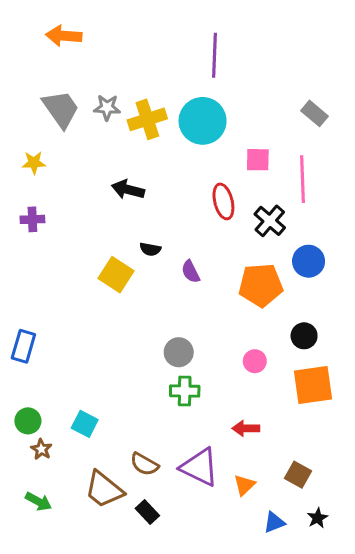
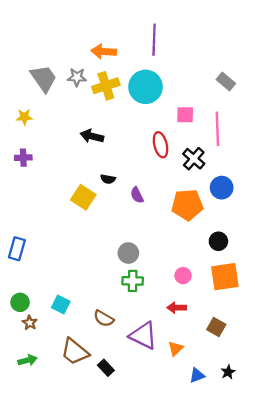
orange arrow: (64, 36) -> (104, 51), moved
pink circle: (255, 361) -> (183, 276), moved
brown semicircle: (144, 464) -> (104, 318), moved
brown square: (298, 475) -> (216, 327), moved
green arrow: (38, 501) -> (28, 360), turned -42

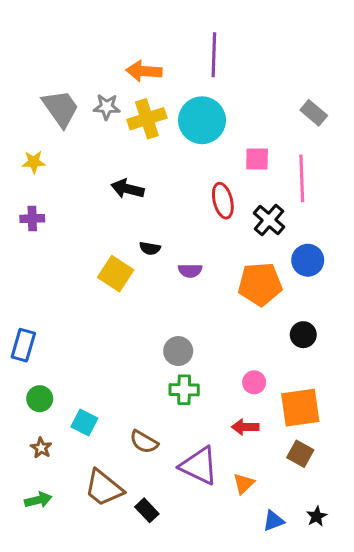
purple semicircle: (137, 195) -> (190, 271), turned -63
orange square: (225, 277) -> (300, 408), moved
green circle: (20, 302) -> (40, 399), moved

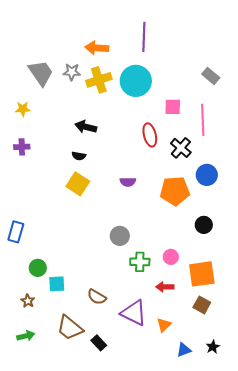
black semicircle: (150, 248) -> (79, 156), moved
green cross: (184, 390) -> (140, 262), moved
green circle: (40, 399) -> (38, 268), moved
cyan square: (84, 423) -> (57, 284), turned -30

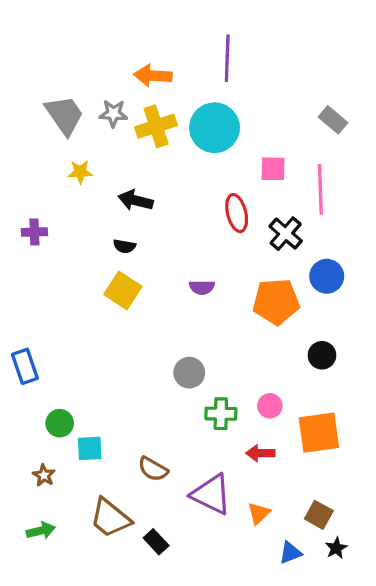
yellow star: (23, 109) -> (80, 172), moved
blue rectangle: (16, 232) -> (25, 366), turned -35
brown square: (202, 305) -> (319, 515), moved

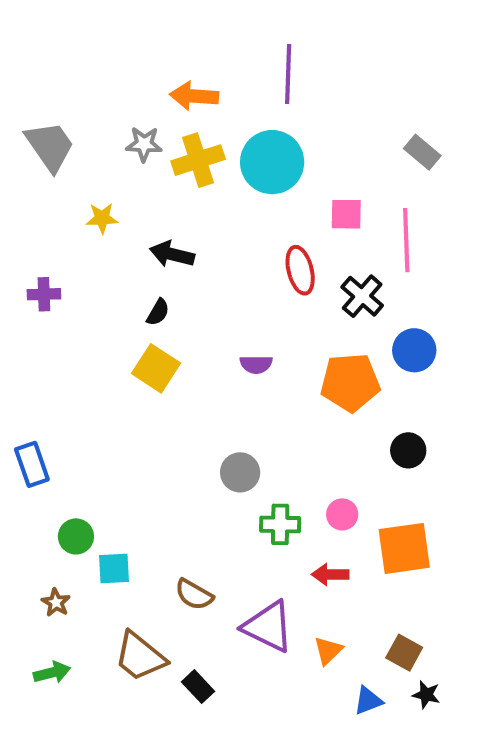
gray trapezoid: (64, 115) -> (50, 146), moved
black semicircle: (124, 246) -> (158, 312), turned -70
black star: (336, 548) -> (426, 695), turned -30

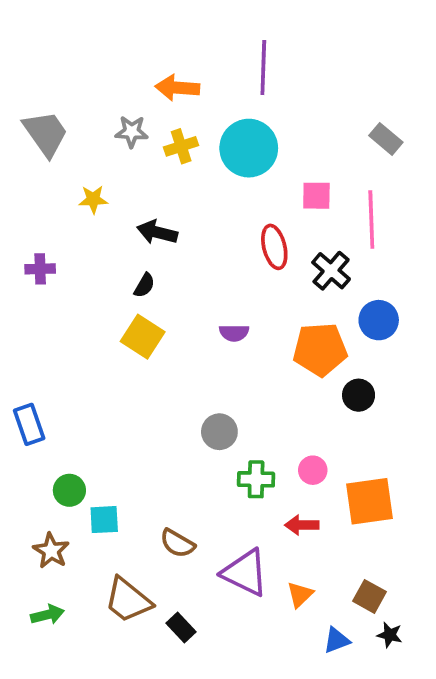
yellow cross: (198, 160) -> (181, 146), size x0.7
black circle: (408, 450) -> (359, 395), moved
brown star: (56, 603) -> (51, 551), size x1.4

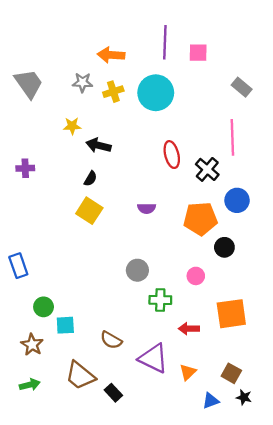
pink square: (316, 196) -> (198, 53), moved
yellow star: (93, 199) -> (72, 126), moved
pink circle: (313, 470) -> (196, 276), moved

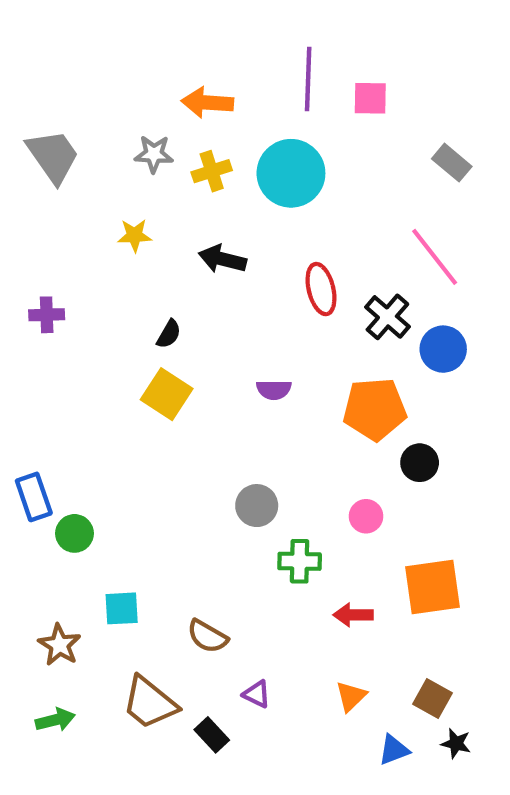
pink line: (232, 137) -> (435, 257), turned -36
black arrow: (98, 145) -> (222, 259), moved
blue circle: (237, 200) -> (443, 349), moved
green circle: (44, 307) -> (74, 533), moved
purple triangle: (153, 358) -> (257, 694), moved, size x0.5

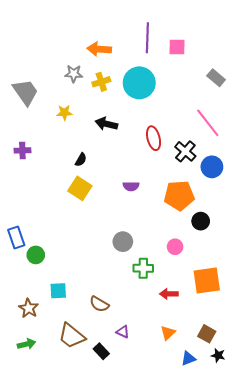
gray trapezoid: (53, 156) -> (25, 92), moved

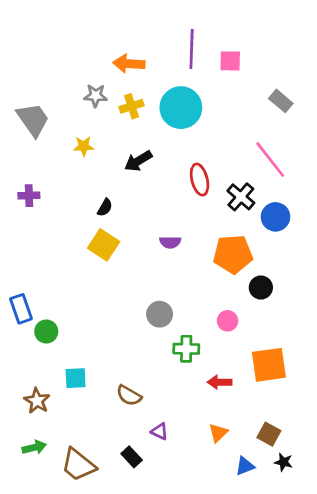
black arrow: (106, 124) -> (138, 161), turned -45
brown trapezoid: (72, 336) -> (78, 465), moved

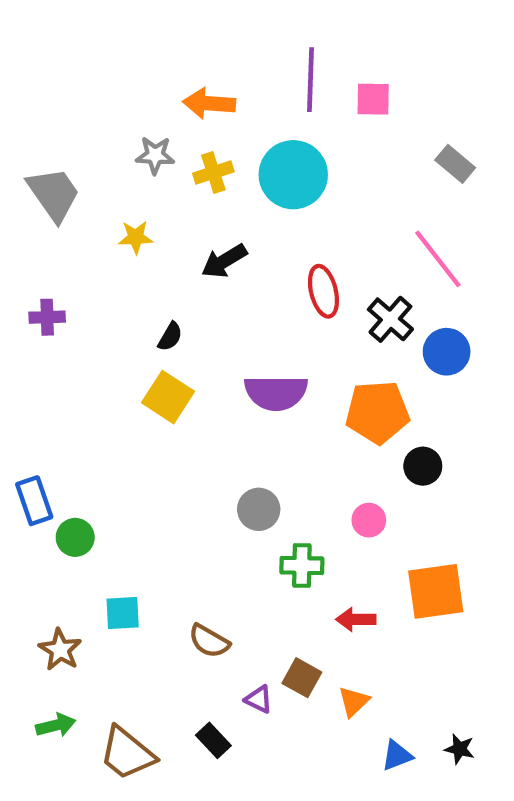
purple semicircle: (170, 242) -> (276, 393), size x1.8
brown square: (269, 434) -> (302, 678), moved

